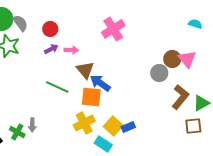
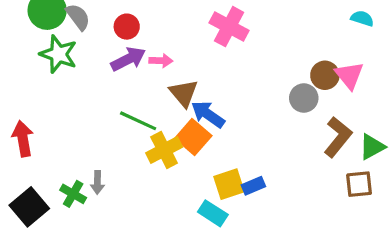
pink cross: (113, 29) -> (229, 27), turned -30
purple arrow: (51, 49) -> (128, 59), size x1.5
orange square: (91, 97) -> (193, 137), turned 35
yellow cross: (84, 123) -> (164, 150), moved
yellow square: (113, 126) -> (229, 184), turned 30

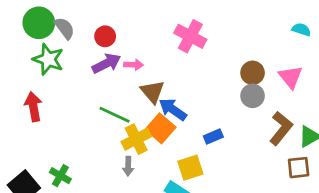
brown circle: (325, 75) -> (253, 73), moved
red arrow: (23, 139) -> (33, 107), moved
gray arrow: (97, 182) -> (128, 166), moved
blue rectangle: (253, 186) -> (213, 136), moved

